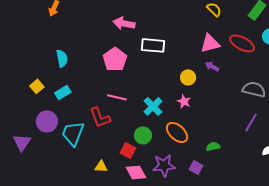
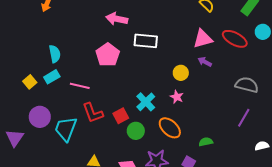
cyan rectangle: (63, 92) -> (52, 77), moved
pink line: (117, 97) -> (80, 86), moved
red square: (128, 151) -> (121, 116), moved, turned 35

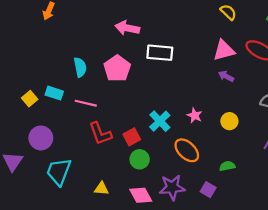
cyan semicircle: (55, 54) -> (80, 67), moved
yellow circle: (181, 73) -> (229, 121), moved
cyan rectangle: (52, 77) -> (54, 93), turned 49
cyan trapezoid: (66, 129) -> (59, 172), moved
green circle: (136, 131) -> (140, 159), moved

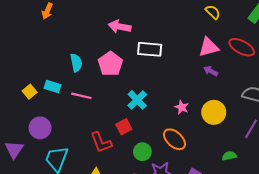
cyan cross: (160, 121) -> (137, 100), moved
yellow circle: (229, 121) -> (214, 112), size x1.5
red L-shape: (100, 133) -> (101, 142), moved
green circle: (140, 159) -> (142, 152), moved
green semicircle: (227, 166) -> (229, 156), moved

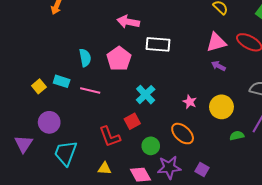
green semicircle: (229, 156) -> (237, 136), moved

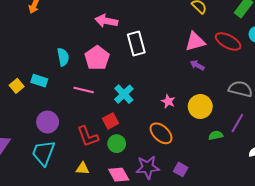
white rectangle: (158, 44) -> (136, 44), turned 70
pink line: (90, 91) -> (84, 90), moved
purple circle: (49, 122) -> (48, 122), moved
green circle: (151, 146) -> (117, 144), moved

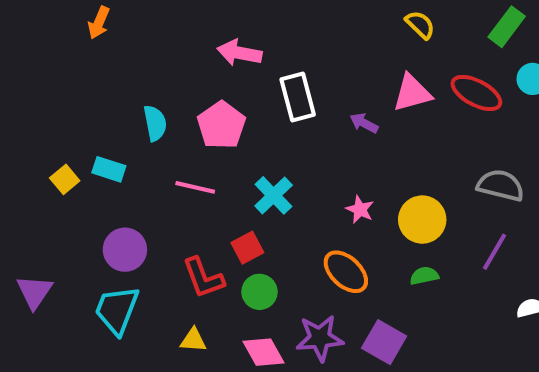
purple arrow: (197, 65) -> (364, 123), moved
green semicircle: (216, 135) -> (424, 276), moved
purple square: (181, 169) -> (384, 342), size x1.5

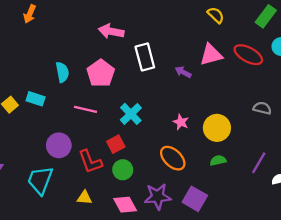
gray semicircle: (501, 185) -> (262, 108), size x0.7
purple circle: (125, 250) -> (59, 145), moved
purple line: (495, 252) -> (259, 163), moved

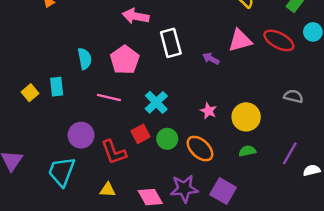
cyan rectangle: (36, 99) -> (57, 87), turned 66
green circle: (123, 170) -> (167, 139), moved

